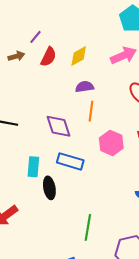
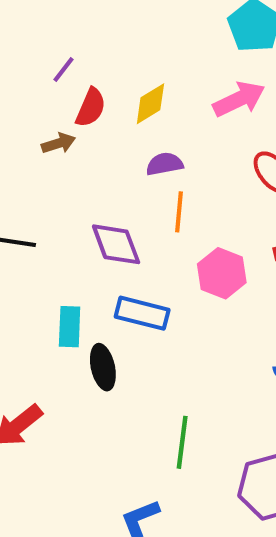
brown arrow: (16, 56) -> (58, 143), moved

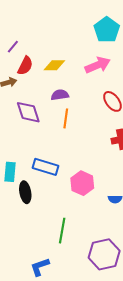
yellow diamond: (150, 104) -> (54, 65), turned 30
purple diamond: (116, 244) -> (28, 112), moved
pink hexagon: (222, 273) -> (82, 183), moved

